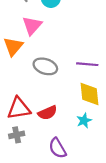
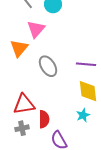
gray ellipse: (45, 66) -> (48, 66), turned 40
red semicircle: (48, 113) -> (44, 119), moved, turned -66

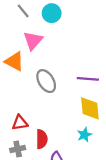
orange triangle: (19, 48) -> (14, 61), turned -42
red triangle: (24, 104) -> (20, 123), size x0.7

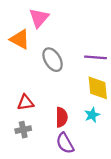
red semicircle: (42, 139) -> (62, 117), moved

